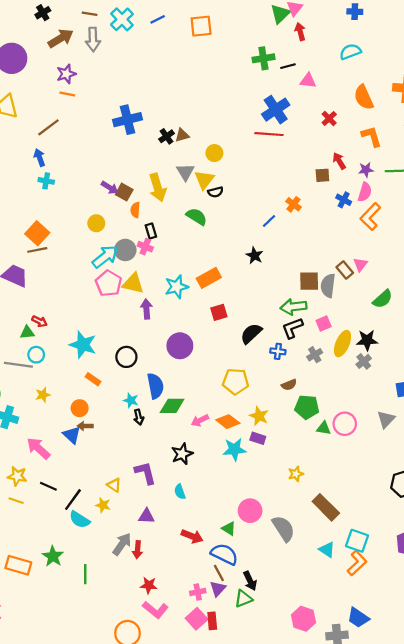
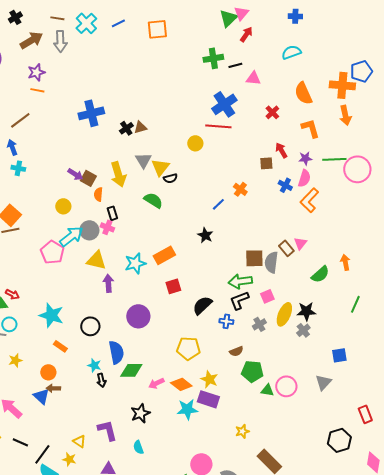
red arrow: (300, 32) -> (246, 34), turned 49
yellow circle: (214, 153) -> (195, 143), moved
pink pentagon: (109, 283) -> (52, 252), moved
purple rectangle: (258, 438) -> (208, 399), size x1.5

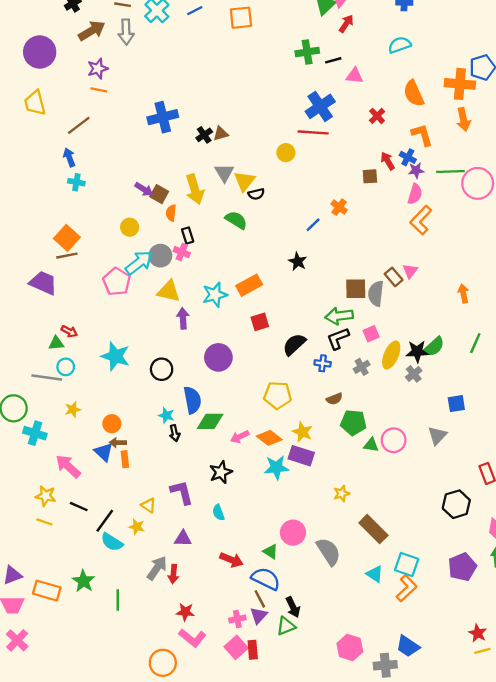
blue cross: (285, 185) -> (408, 157), moved
green semicircle: (320, 274) -> (434, 347), moved
orange rectangle: (60, 346) -> (125, 459), moved, turned 48

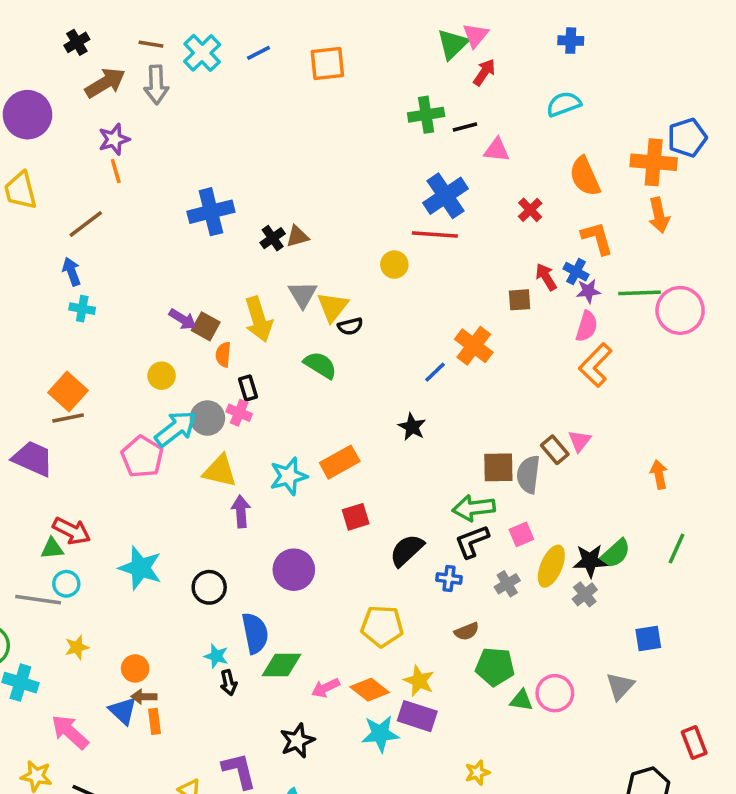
orange line: (99, 90) -> (116, 171), turned 63
orange cross: (339, 207) -> (474, 346), size x1.5
red arrow: (69, 331) -> (72, 531), size x1.5

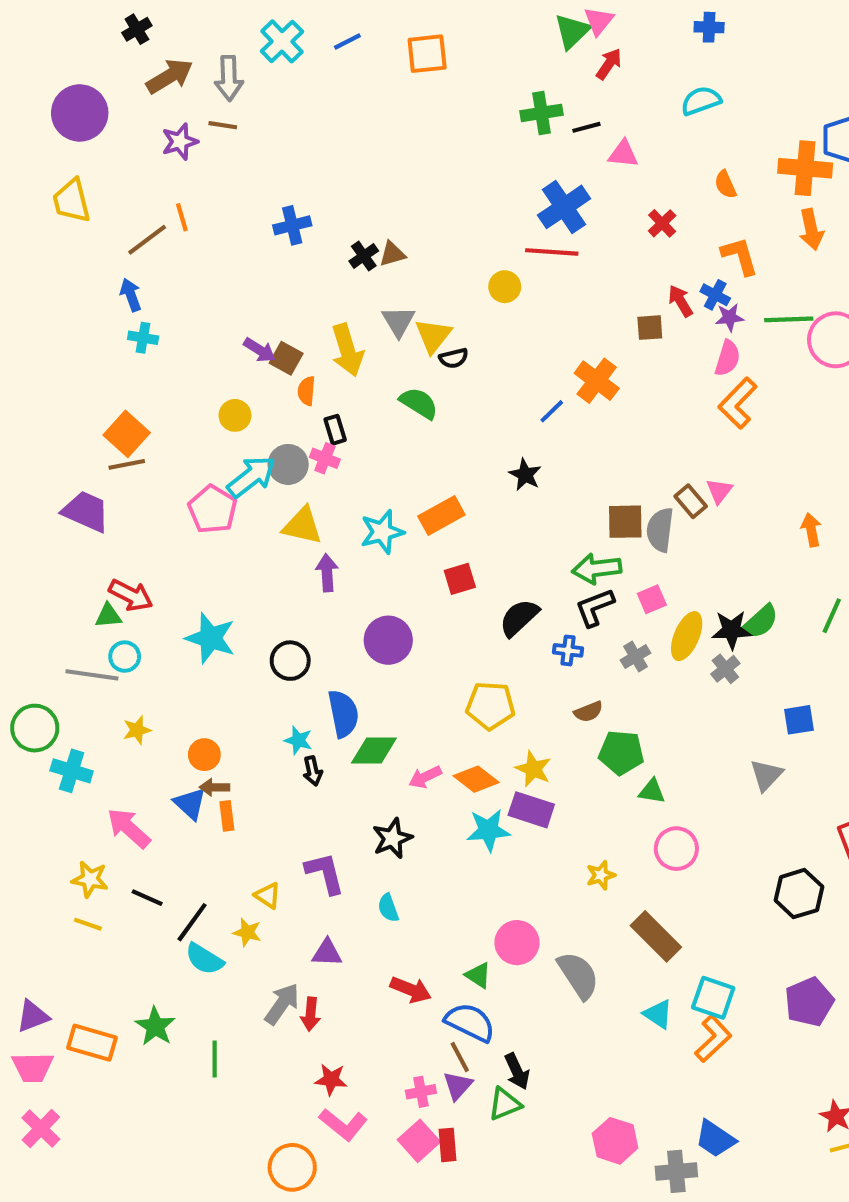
brown line: (151, 44) -> (223, 125), moved
orange line: (116, 171) -> (182, 217), moved
orange semicircle: (585, 176) -> (725, 184), size x0.6
blue cross: (211, 212) -> (292, 225), size x0.7
pink circle: (555, 693) -> (676, 849), moved

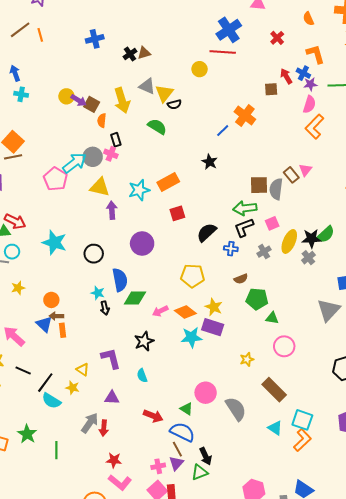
brown line: (147, 240) -> (20, 30), moved
gray triangle: (398, 321) -> (147, 86), turned -36
yellow circle: (235, 415) -> (66, 96), moved
gray triangle: (766, 775) -> (329, 310), size x1.4

